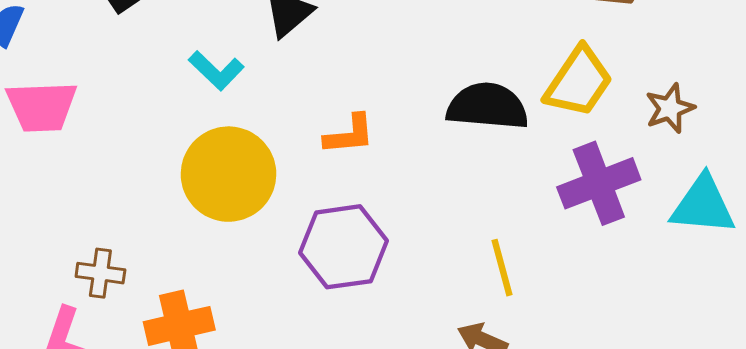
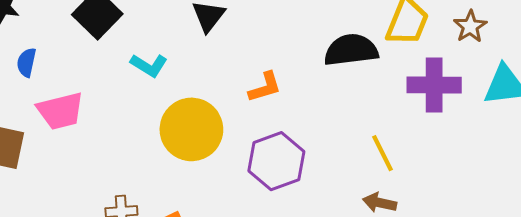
cyan L-shape: (216, 70) -> (149, 65), moved
purple cross: (599, 183) -> (434, 85), turned 33

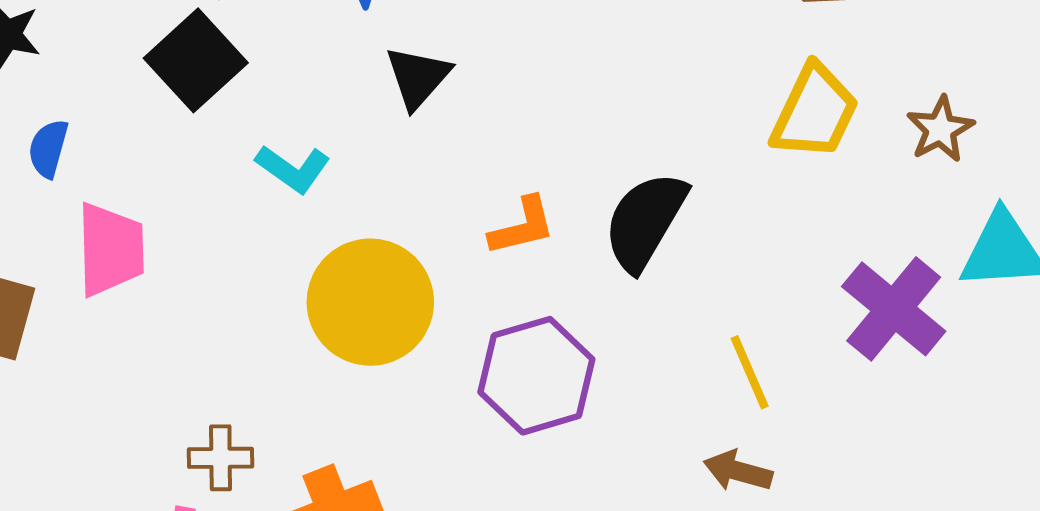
black semicircle: (351, 50) -> (645, 221), moved, turned -56
purple cross: (434, 85) -> (894, 309), moved, turned 36
pink trapezoid: (60, 111) -> (110, 249), turned -81

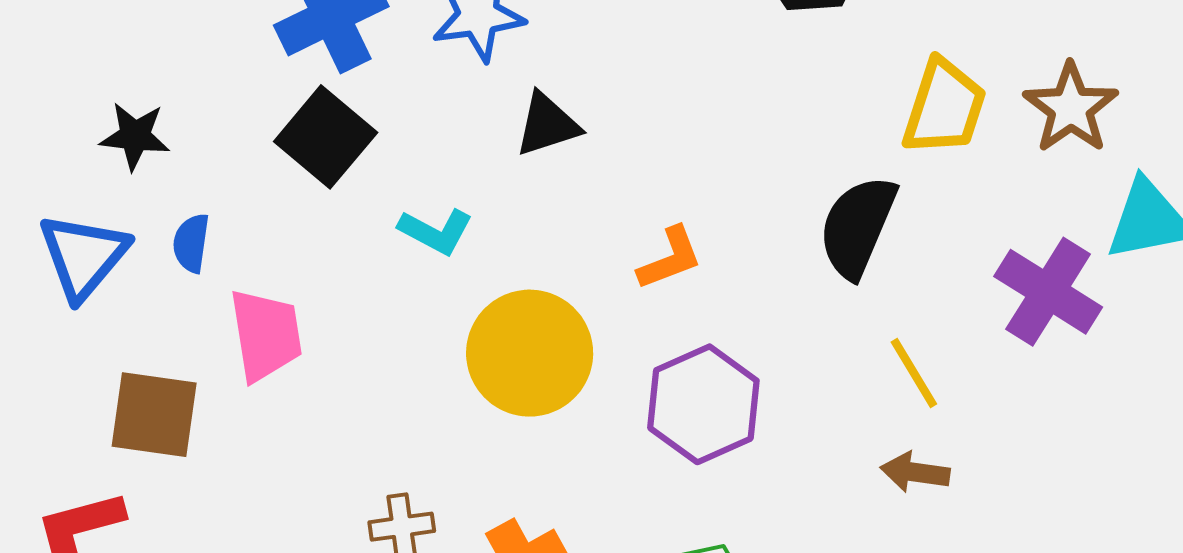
black triangle: (418, 77) -> (547, 125), turned 38
brown star: (940, 129) -> (1071, 108), size x1.4
black semicircle: (645, 221) -> (858, 227), moved

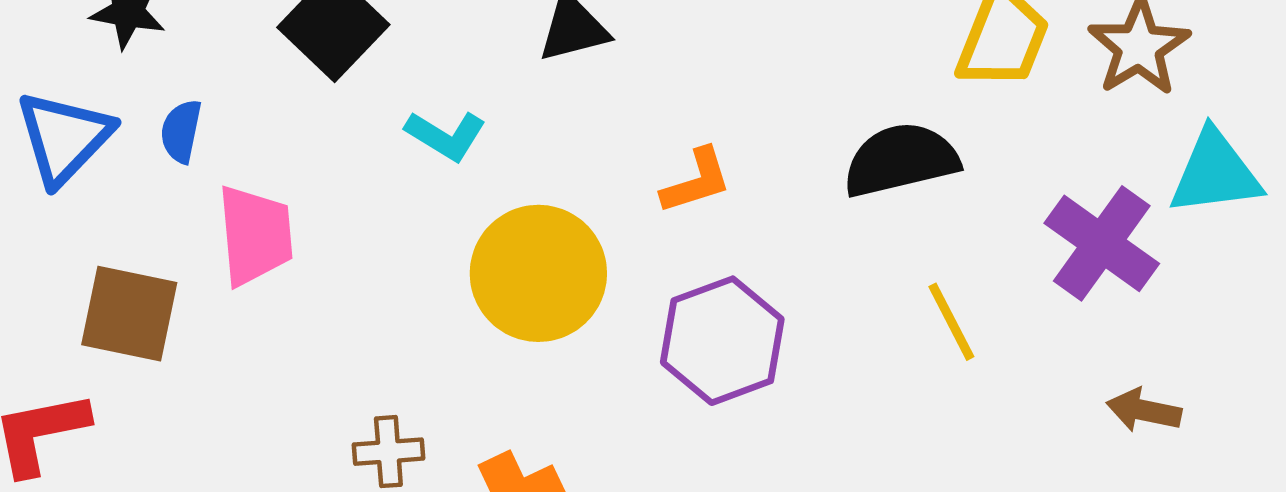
black semicircle: (858, 227) -> (901, 160), turned 50
brown arrow: (915, 472) -> (1144, 410), moved

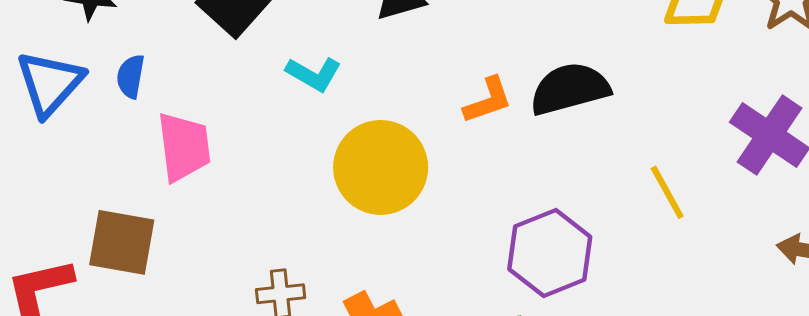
black semicircle: (901, 160) -> (570, 89), moved
brown square: (129, 314) -> (122, 242), moved
purple hexagon: (722, 341) -> (550, 253), moved

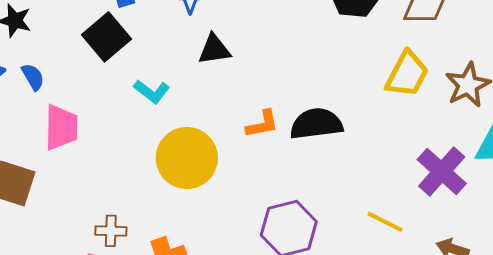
blue semicircle: (131, 76) -> (33, 77), turned 132
yellow line: (667, 192) -> (385, 222), moved, turned -42

